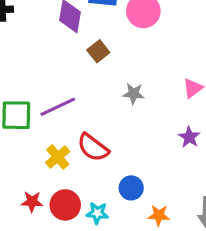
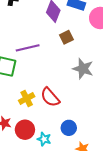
gray star: (134, 94) -> (83, 69), size x1.5
purple line: (58, 107) -> (28, 48), moved

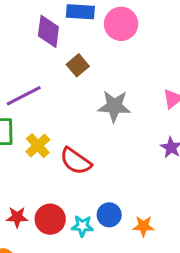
yellow cross: (27, 98) -> (38, 146), moved
blue circle: (69, 128) -> (109, 215), moved

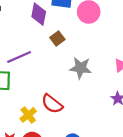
yellow cross: (38, 146) -> (28, 115), moved

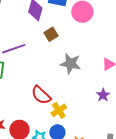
yellow cross: (28, 115) -> (59, 110), moved

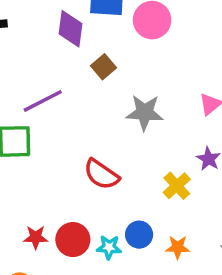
yellow cross: (59, 110) -> (177, 186), moved

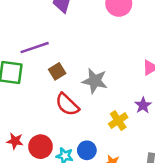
brown square: (103, 67) -> (57, 71), moved
gray star: (145, 113) -> (95, 81), moved

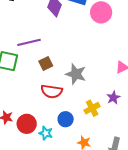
red semicircle: (67, 105) -> (52, 91), turned -40
blue circle: (87, 150) -> (66, 119), moved

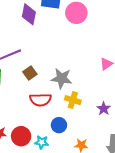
purple star: (113, 98) -> (104, 109), moved
yellow cross: (92, 108) -> (73, 100), moved, turned -35

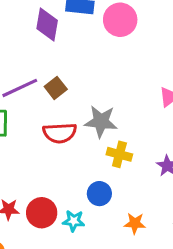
brown square: (30, 73) -> (56, 88), moved
red semicircle: (40, 100) -> (60, 133), moved

